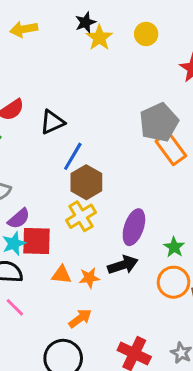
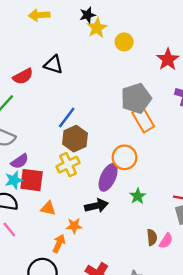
yellow circle: (146, 34) -> (124, 42), moved
black triangle: (52, 122) -> (54, 65), moved, turned 36
orange star: (89, 278) -> (74, 226), moved
orange circle: (173, 282) -> (125, 157), moved
orange arrow: (80, 318) -> (59, 244), turned -36

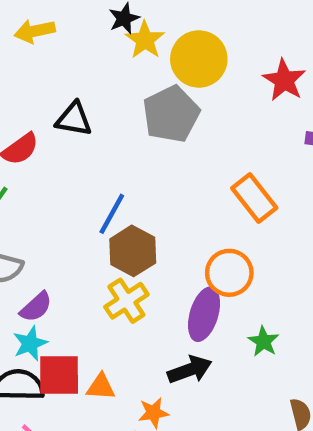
yellow circle: (124, 42) -> (199, 59), size x1.6
gray pentagon: (136, 98) -> (171, 114), moved
red square: (32, 180) -> (59, 375), moved

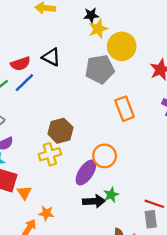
orange rectangle: (254, 198) -> (125, 109), moved
blue line: (112, 214) -> (24, 83), moved
black arrow: (190, 370) -> (94, 201), moved
orange triangle: (101, 387) -> (24, 193), turned 35

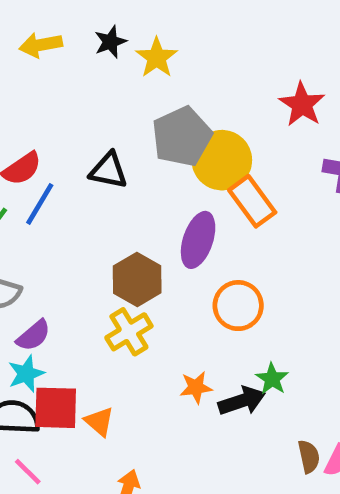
black star: (91, 15) -> (110, 42), moved
yellow circle: (122, 46) -> (222, 160), moved
black triangle: (51, 57) -> (108, 171), moved
purple ellipse: (86, 172) -> (198, 240), moved
orange star: (46, 213) -> (196, 387), moved

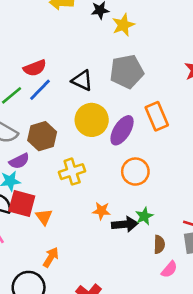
yellow circle: (222, 160) -> (92, 120), moved
brown hexagon: (137, 279) -> (42, 136), moved
brown semicircle: (309, 457) -> (159, 244), moved

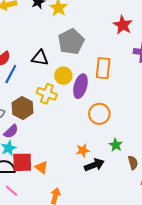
orange rectangle: (157, 116) -> (103, 68), turned 45
yellow circle: (92, 120) -> (63, 76), moved, size x0.7
yellow cross: (72, 172) -> (47, 94), moved, turned -36
black arrow: (125, 224) -> (94, 165), moved

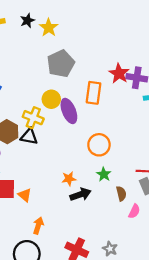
red star: (123, 25) -> (119, 73), moved
black triangle: (40, 58) -> (29, 136), moved
purple ellipse: (80, 86) -> (69, 111), turned -40
orange circle: (99, 114) -> (99, 145), moved

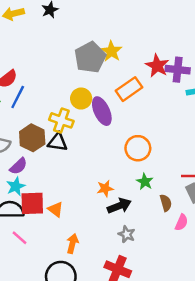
yellow star: (49, 28) -> (111, 51), moved
orange rectangle: (93, 93) -> (129, 89), turned 50
gray star: (110, 249) -> (127, 234), moved

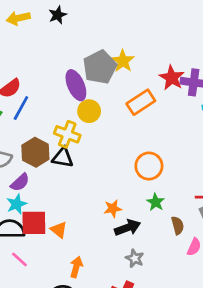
purple ellipse: (102, 111) -> (76, 85), moved

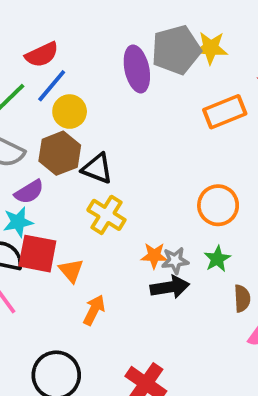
yellow star: (123, 61) -> (211, 48), turned 30
yellow circle: (89, 111) -> (70, 112), moved
yellow cross: (67, 134) -> (106, 215), moved
gray star: (135, 258) -> (175, 261), moved, turned 30
orange arrow: (76, 267) -> (94, 310), moved

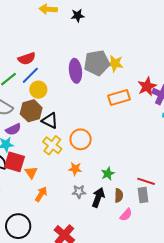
orange circle: (218, 205) -> (81, 139), moved
gray star: (175, 261) -> (79, 192), moved
black arrow: (170, 287) -> (98, 198), moved, turned -66

